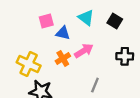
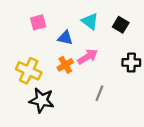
pink square: (46, 21) -> (38, 22), moved

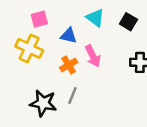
pink arrow: (88, 57) -> (93, 56), turned 96
yellow cross: (29, 71) -> (29, 48), moved
gray line: (99, 93) -> (72, 96), moved

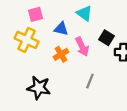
black square: (128, 22) -> (107, 38), moved
gray line: (72, 96) -> (90, 81), moved

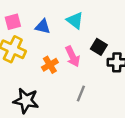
pink square: (35, 14) -> (13, 22), moved
blue triangle: (61, 29) -> (43, 27), moved

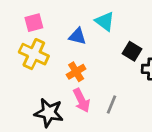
blue triangle: (43, 27) -> (77, 36), moved
pink arrow: (73, 56) -> (82, 100), moved

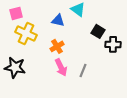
pink square: (34, 23) -> (16, 13), moved
black star: (49, 113) -> (15, 67), moved

